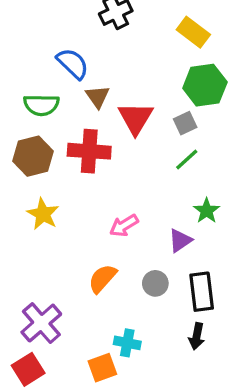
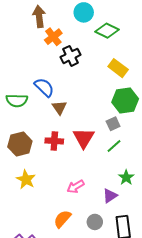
green semicircle: (41, 105) -> (17, 100), moved
red triangle: (136, 118) -> (84, 138), moved
red cross: (89, 151) -> (54, 141), size x0.7

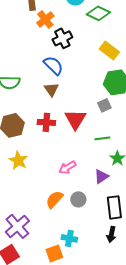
blue semicircle: (44, 87) -> (53, 65), moved
green line: (114, 146) -> (102, 138), moved, turned 35
gray circle: (95, 222) -> (78, 199), moved

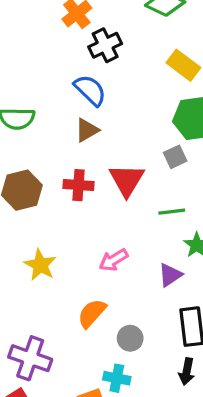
brown triangle: (51, 89) -> (87, 130), turned 35
yellow star: (18, 160) -> (40, 265), moved
gray circle: (78, 199) -> (130, 338), moved
purple cross: (17, 226) -> (30, 358), turned -30

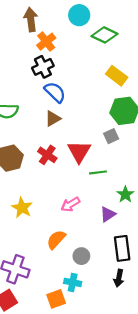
black cross: (105, 45) -> (43, 67), moved
red cross: (79, 185) -> (47, 155), turned 30
green line: (172, 212) -> (98, 172), moved

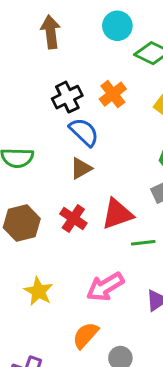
orange cross: (46, 42) -> (113, 94), moved
red triangle: (79, 152) -> (117, 214), turned 40
pink arrow: (70, 204) -> (105, 287), size x1.4

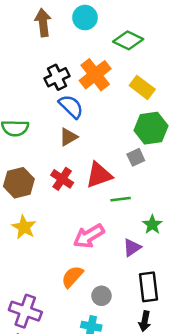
cyan circle: (117, 26) -> (85, 18), moved
orange cross: (113, 94) -> (95, 75), size x1.4
yellow star: (38, 291) -> (24, 227), moved

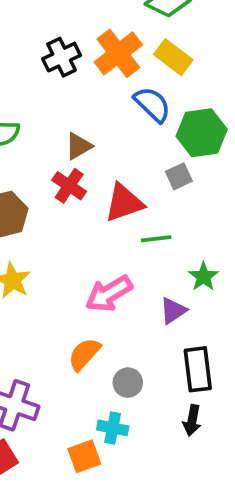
yellow rectangle: (142, 87) -> (173, 57), moved
blue semicircle: (71, 106) -> (152, 104), moved
red cross: (62, 179) -> (69, 186), moved

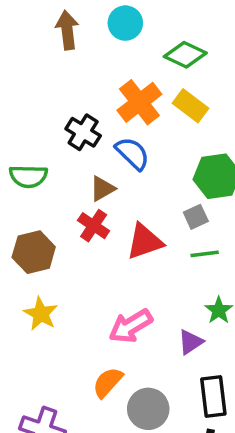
black cross: (62, 57) -> (83, 132), moved, turned -32
blue semicircle: (152, 104) -> (132, 153), moved
green line: (156, 239) -> (205, 254), moved
gray circle: (128, 383) -> (148, 409), size x1.5

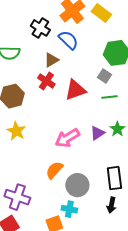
gray square: (196, 217) -> (104, 76), turned -32
purple triangle: (190, 342) -> (97, 133), moved

